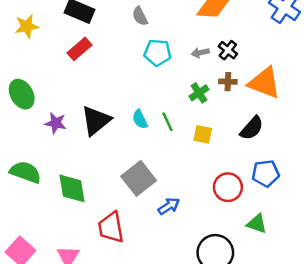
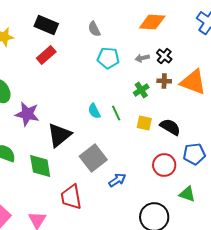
black triangle: (96, 121) -> (59, 135), moved
purple star: (56, 123) -> (27, 114), size x1.4
black semicircle: (252, 128) -> (170, 127), moved, turned -100

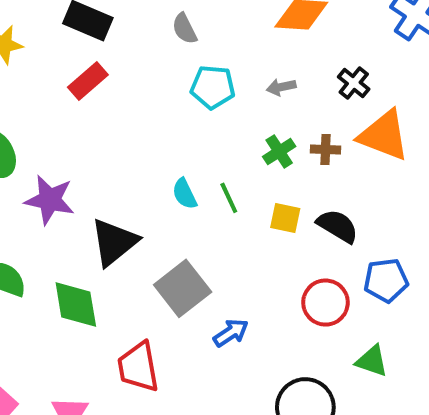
black cross: (164, 56) -> (354, 83), moved
brown cross: (164, 81) -> (325, 149), moved

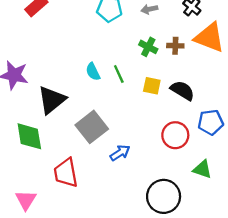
green cross: (279, 152) -> (148, 47), turned -30

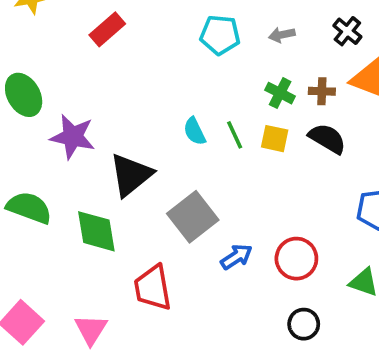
yellow square: (152, 86) -> (275, 139), moved
black semicircle: (182, 90) -> (327, 139), moved
red circle: (175, 135) -> (296, 259), moved
black circle: (164, 196) -> (304, 324), size x0.6

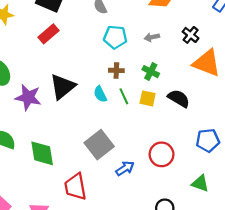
brown cross: (322, 91) -> (116, 70), moved
black triangle: (131, 175) -> (63, 87), moved
red circle: (296, 259) -> (162, 154), moved

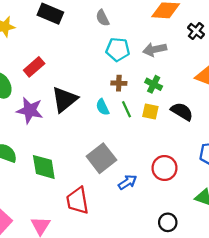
red rectangle: (49, 34) -> (34, 67), moved
black cross: (191, 35) -> (196, 31), moved
gray arrow: (152, 37) -> (155, 49), size x1.5

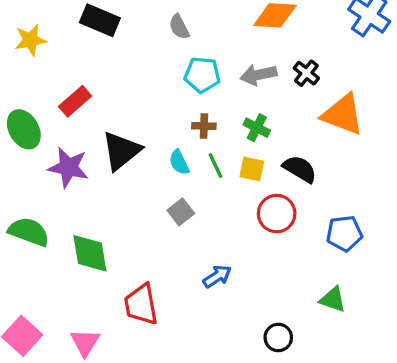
black cross: (196, 31) -> (306, 73), moved
gray square: (101, 158) -> (181, 212), moved, size x0.6
red circle: (165, 168) -> (277, 214), moved

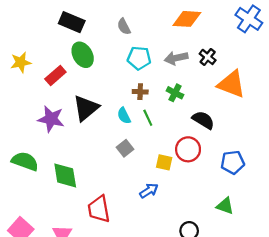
yellow star: (30, 40) -> (21, 62), moved
green ellipse: (24, 129) -> (83, 55), moved
yellow square: (252, 169) -> (164, 162), moved

